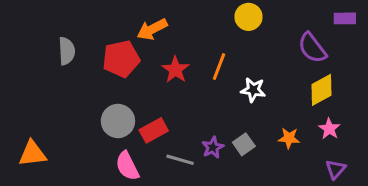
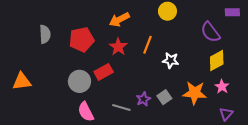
orange arrow: (152, 29) -> (119, 20), moved
red rectangle: (154, 130) -> (104, 72), moved
orange star: (289, 138) -> (195, 93), size x1.6
orange triangle: (32, 154) -> (22, 81), moved

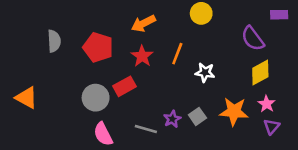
red pentagon: (82, 39) -> (98, 47), turned 30
orange triangle: (22, 81) -> (26, 98), turned 36
purple triangle: (226, 114) -> (272, 127), moved

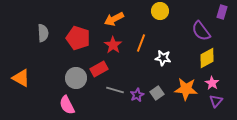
purple rectangle: (279, 15) -> (222, 12), turned -72
gray line: (146, 129) -> (115, 90), moved
pink semicircle: (103, 134) -> (67, 105), moved

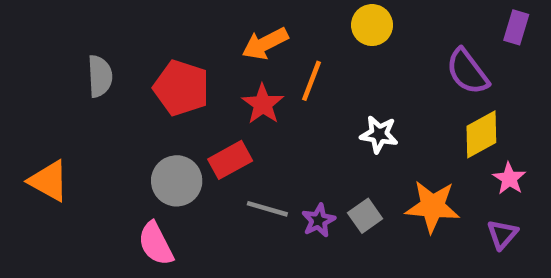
orange line: (141, 43) -> (312, 81), moved
pink star: (212, 83) -> (509, 179), moved

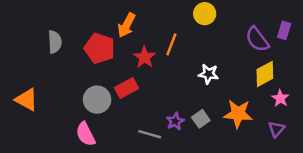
purple rectangle: (516, 27) -> (284, 30), moved
orange arrow: (265, 44) -> (127, 25), moved, turned -35
gray line: (267, 209) -> (150, 134), moved

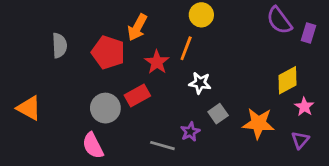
yellow circle: (205, 14) -> (201, 15), moved
purple semicircle: (257, 39) -> (279, 20), moved
white star: (209, 74) -> (200, 83), moved
gray square: (201, 119) -> (218, 114), moved

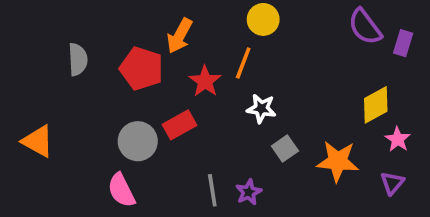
purple star: (190, 132) -> (249, 192), moved
gray line: (162, 146) -> (212, 190), turned 65

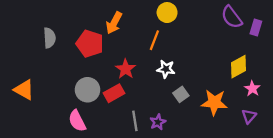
red star: (205, 81) -> (126, 69), moved
red rectangle: (180, 125) -> (114, 93), moved

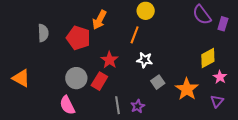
red rectangle: (114, 93) -> (99, 81), turned -30
orange star: (214, 102) -> (187, 89), turned 30

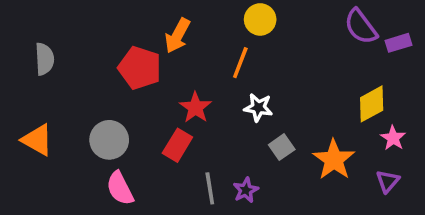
purple rectangle: (223, 24) -> (398, 43), turned 56
gray semicircle: (43, 33) -> (44, 59), moved
gray circle: (76, 78) -> (109, 140), moved

